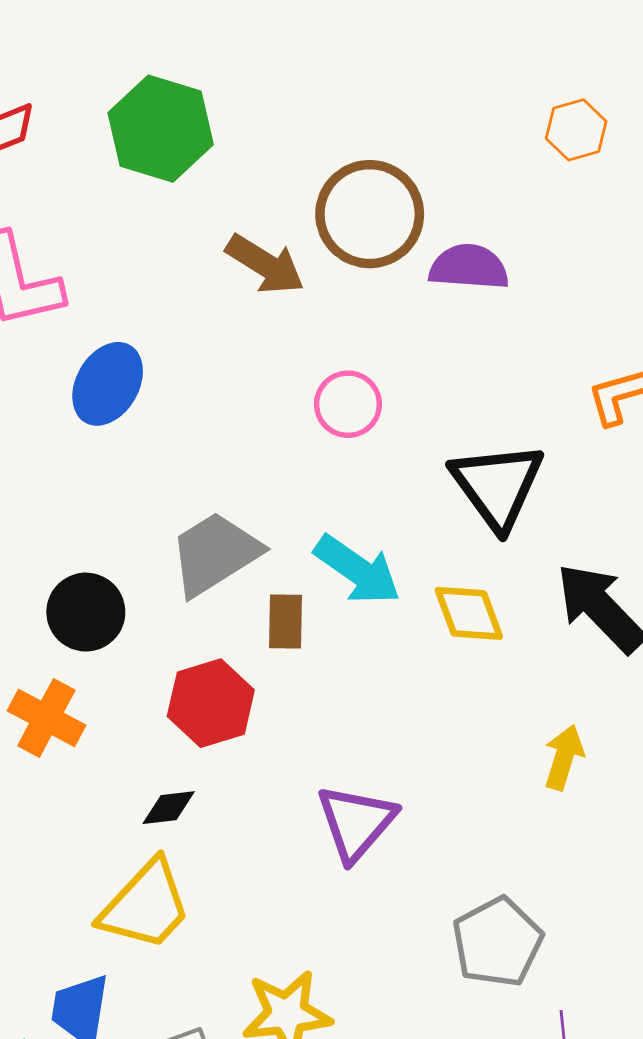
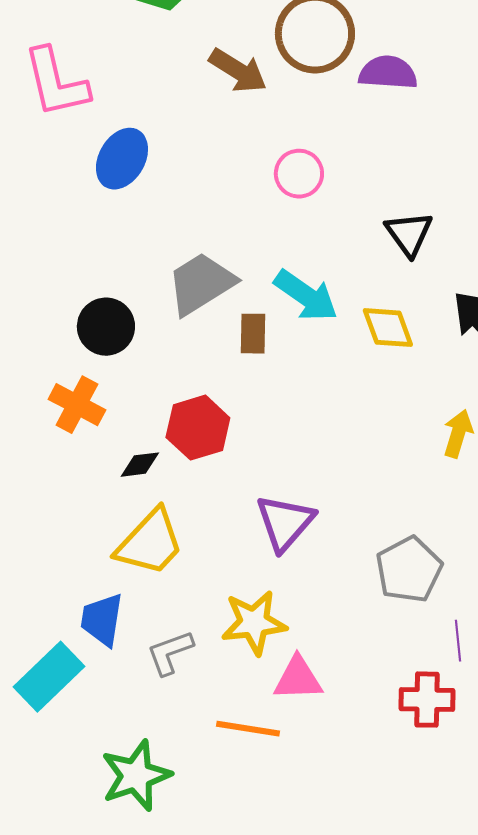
black triangle: (497, 486) -> (409, 234), size x0.7
red hexagon: (211, 703) -> (198, 428), moved
black diamond: (169, 808) -> (140, 465), moved
purple triangle: (356, 823) -> (285, 523), moved

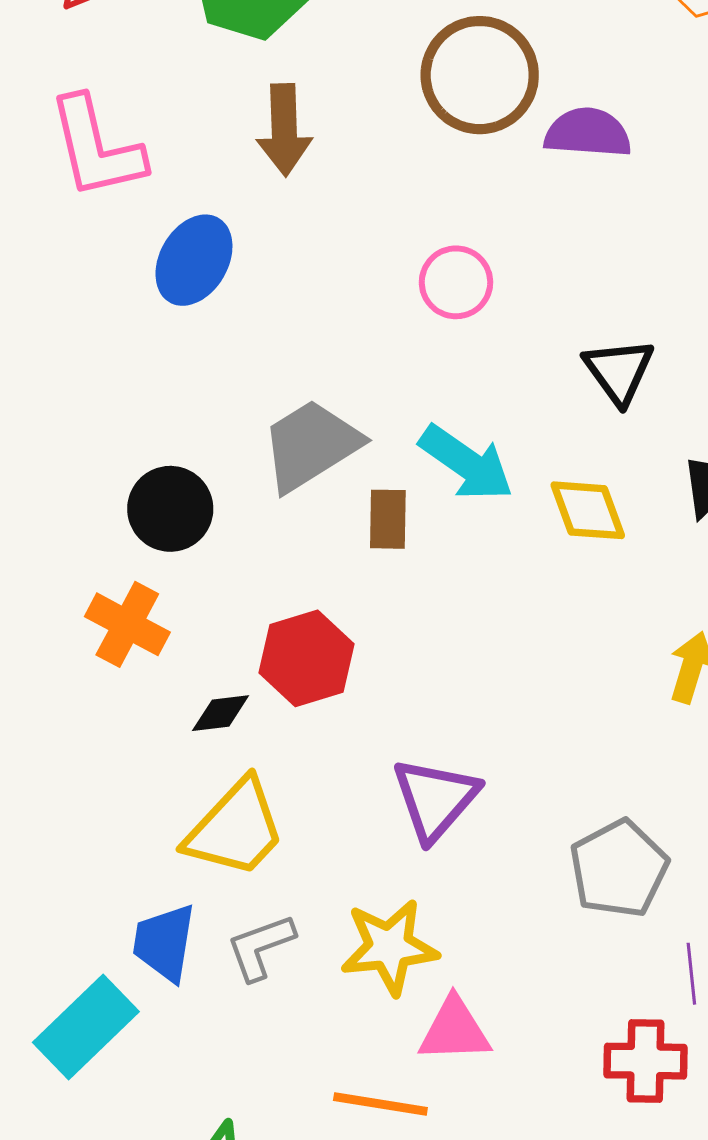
brown arrow: (238, 71) -> (284, 130), moved, turned 56
gray L-shape: (170, 653) -> (261, 947), moved

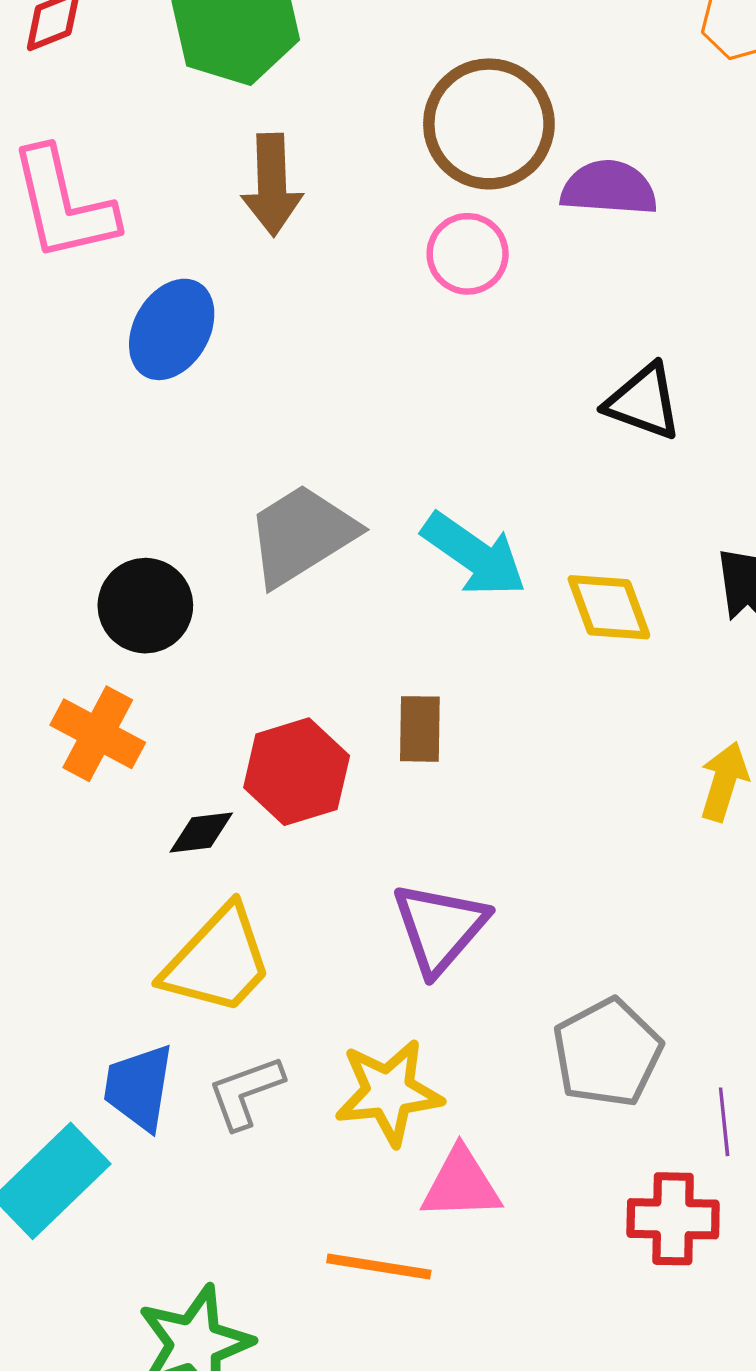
pink circle: (456, 282) -> (468, 254), moved
black triangle: (619, 371) -> (643, 402), moved, turned -34
brown rectangle: (388, 519) -> (420, 729), moved
gray pentagon: (619, 869) -> (607, 1053), moved

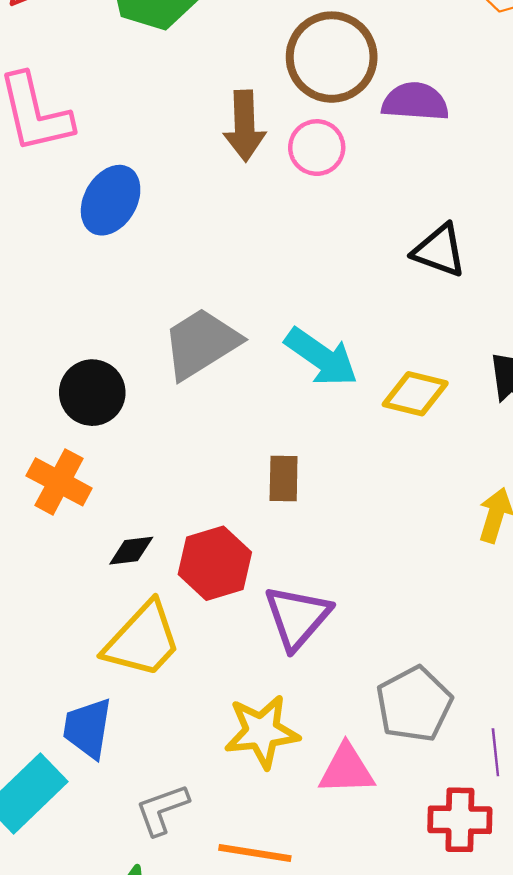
brown arrow: (272, 185) -> (245, 126), moved
yellow diamond: (609, 607) -> (415, 394), turned -56
red hexagon: (297, 772) -> (215, 563), moved
gray L-shape: (246, 1092) -> (162, 809), moved
pink triangle: (461, 1184) -> (347, 769), moved

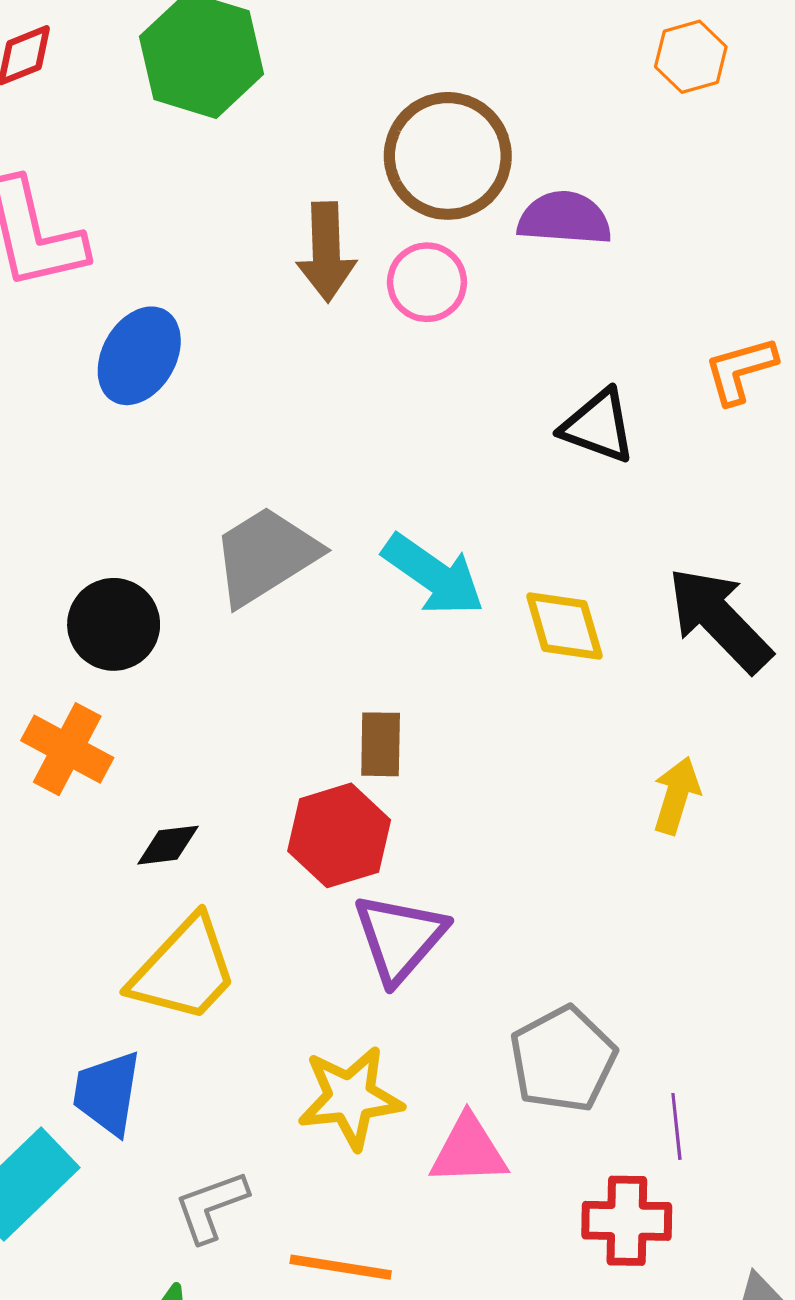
yellow diamond: (415, 394) -> (564, 626), turned 60
red hexagon: (215, 563) -> (339, 835), moved

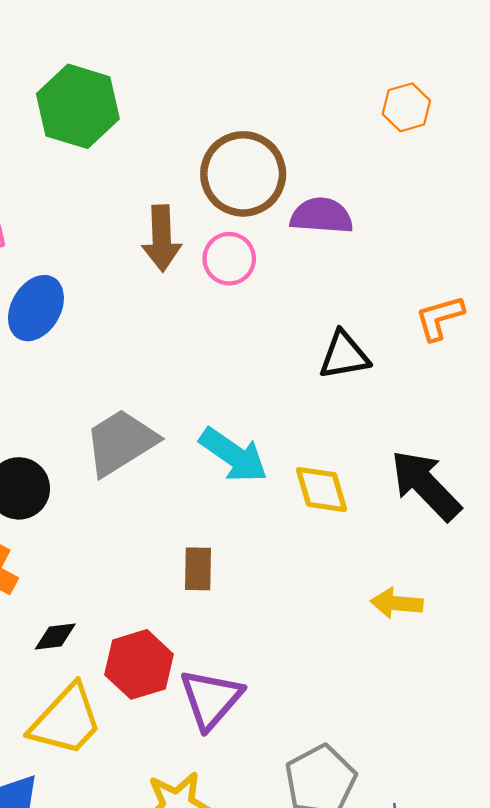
black triangle: (598, 426) -> (344, 355), turned -30
yellow arrow: (676, 795) -> (397, 603), turned -102
red hexagon: (339, 835) -> (139, 664), moved

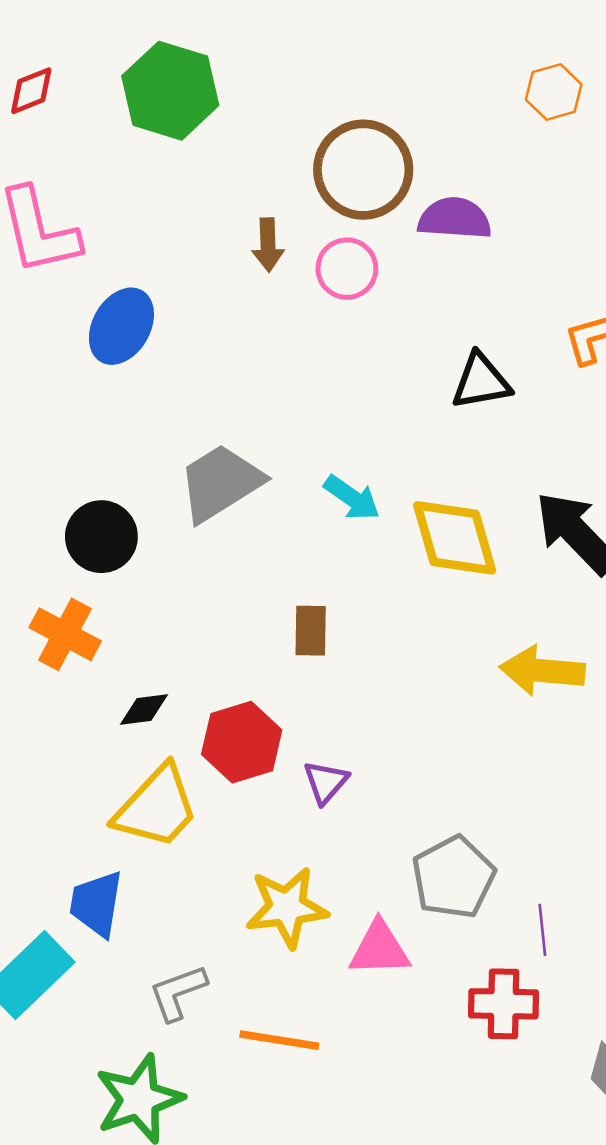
brown arrow: (162, 238) -> (268, 245), size x0.7
cyan arrow: (233, 455) -> (352, 498), size x0.7
yellow diamond: (322, 489) -> (455, 538), size x1.4
yellow arrow: (397, 603) -> (542, 671), size x1.4
purple triangle: (211, 699) -> (326, 782), size x0.6

